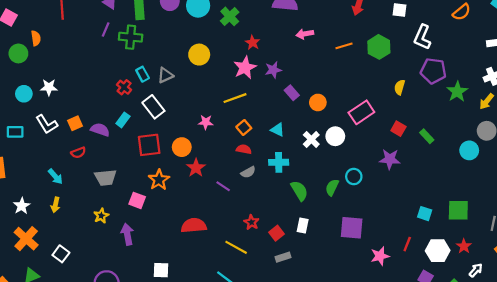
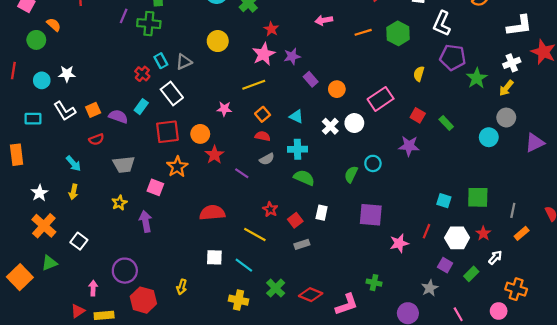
orange semicircle: (36, 38) -> (54, 25), turned -40
green semicircle: (299, 191) -> (304, 178), moved, turned -36
white square: (161, 270) -> (214, 257), moved

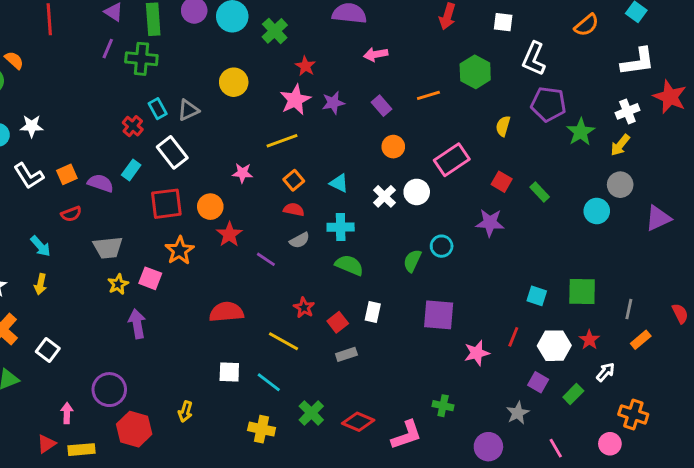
orange line: (363, 32) -> (428, 95), moved
purple rectangle: (311, 79) -> (382, 106), moved
yellow star: (119, 203) -> (118, 284), moved

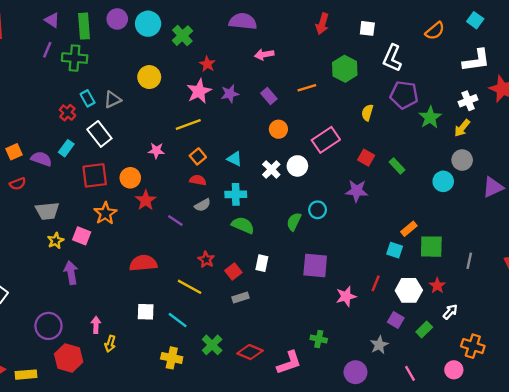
orange rectangle: (641, 340) -> (409, 229), moved
pink arrow: (67, 413) -> (96, 325), moved

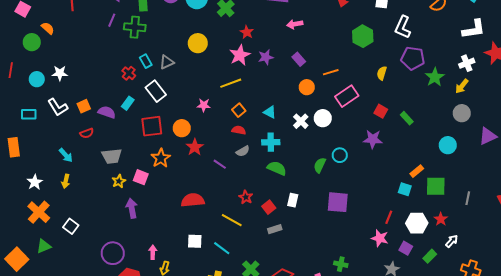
orange line: (307, 88) -> (331, 72), moved
cyan circle: (443, 181) -> (448, 145), moved
pink star: (346, 296) -> (380, 238), moved, turned 30

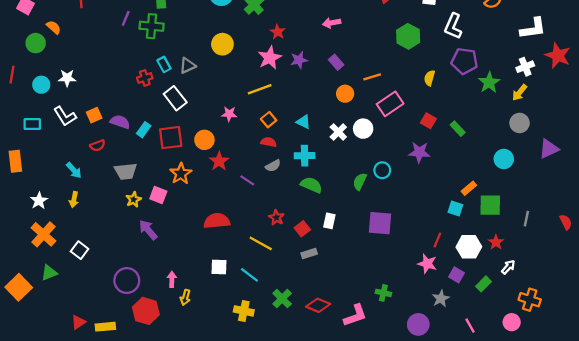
red cross: (129, 73) -> (145, 78), turned 32
cyan rectangle: (128, 103) -> (144, 130), moved
purple arrow: (132, 208) -> (148, 230), turned -30

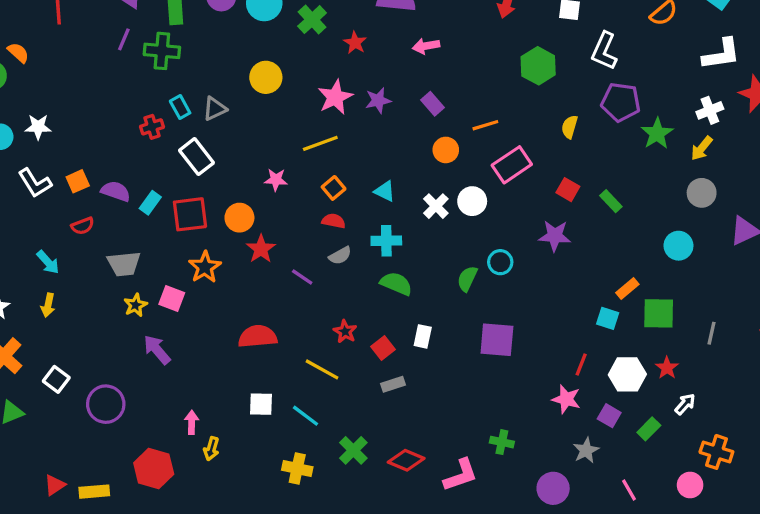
red star: (278, 32) -> (355, 43), moved
purple circle: (127, 281) -> (106, 404), moved

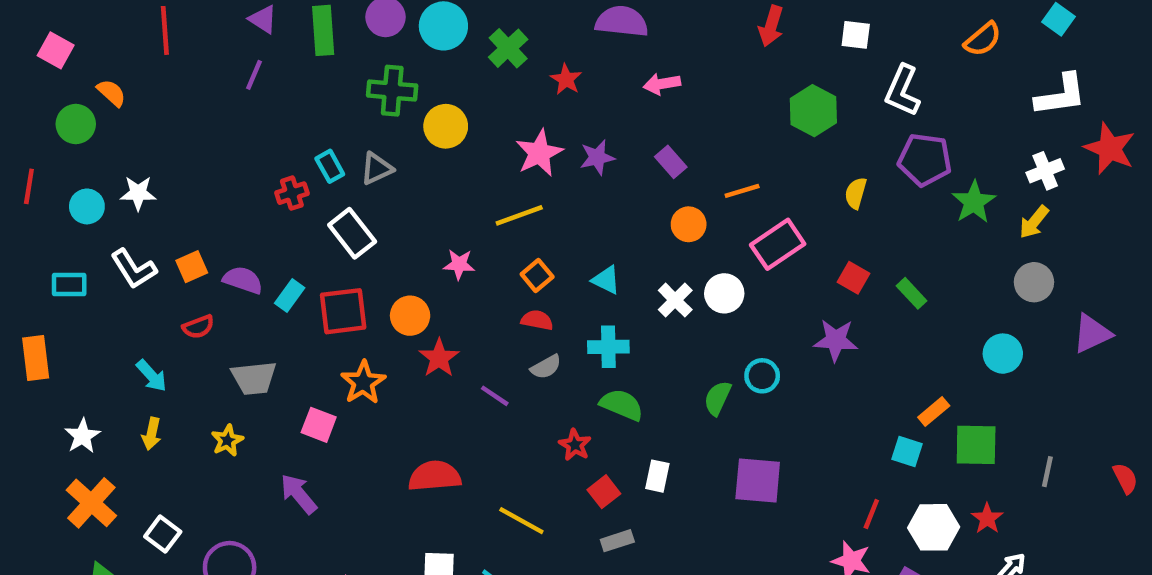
green cross: (162, 51) -> (392, 91), moved
yellow star: (135, 305) -> (227, 440), moved
red star: (345, 332) -> (575, 445), moved

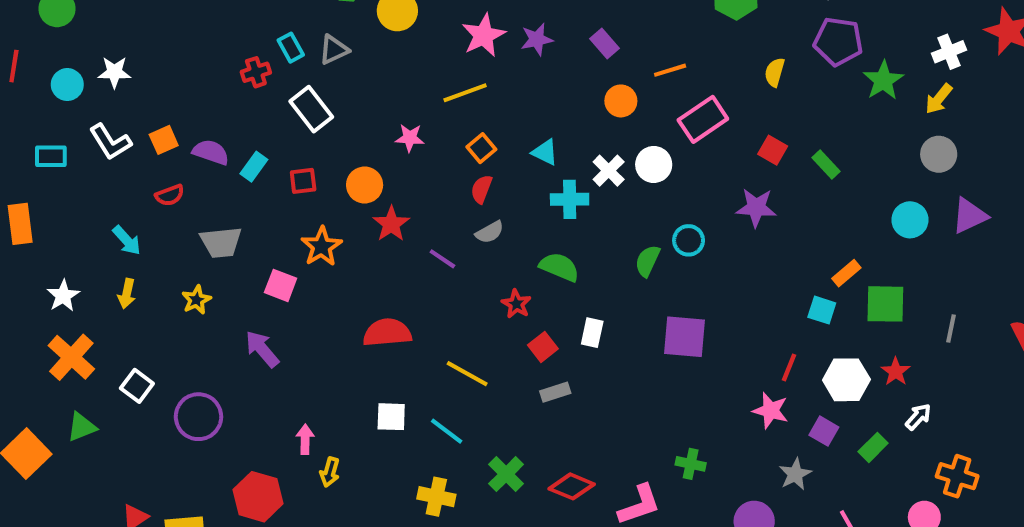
red square: (343, 311) -> (303, 181), size x0.6
red semicircle: (537, 320) -> (481, 189), turned -80
purple triangle: (1092, 333) -> (969, 216), moved
cyan cross: (608, 347) -> (570, 199), moved

